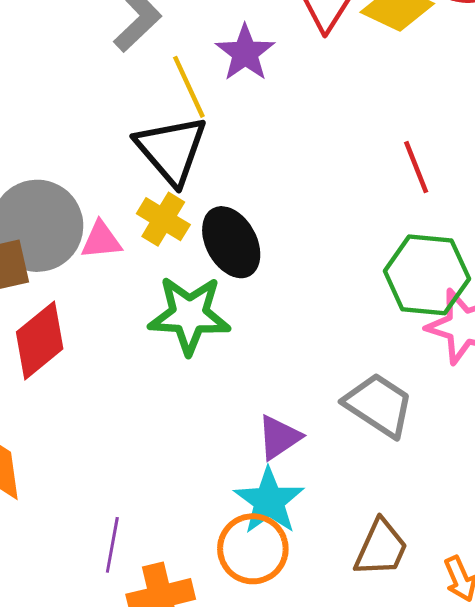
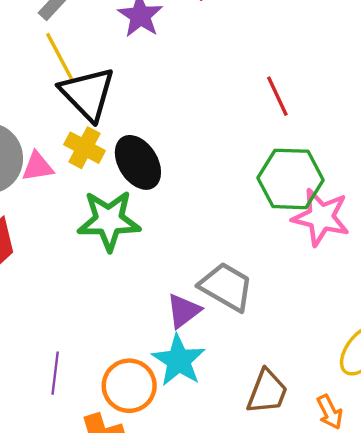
yellow line: (189, 87) -> (60, 56), moved
gray trapezoid: (379, 405) -> (226, 287), moved
purple line: (112, 545) -> (55, 373), moved
orange circle: (253, 549) -> (129, 386), moved

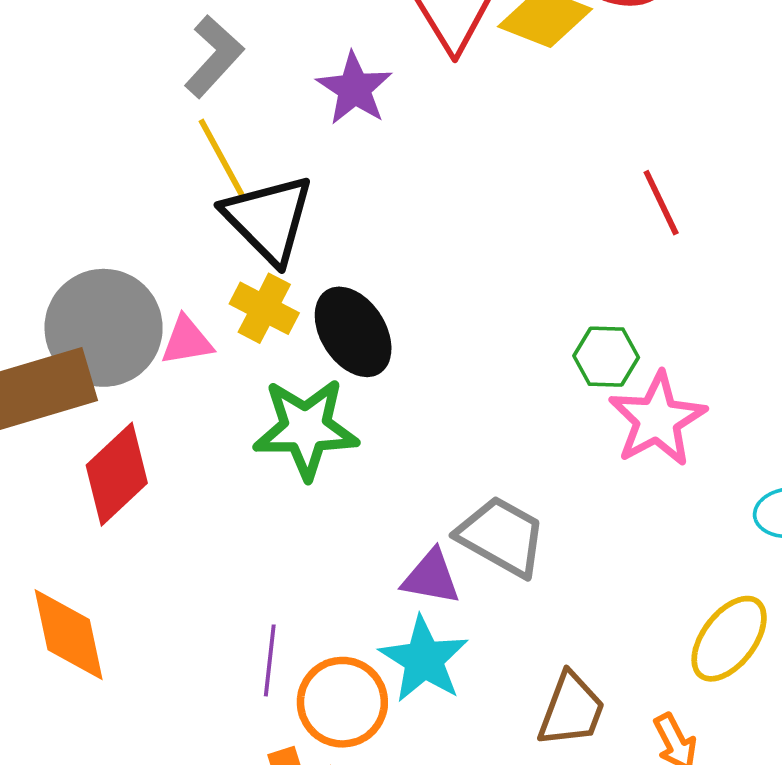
red line: (277, 96) -> (661, 203), moved
green hexagon: (290, 179) -> (606, 357), size x0.6
pink star: (321, 217) -> (657, 419), turned 30
purple triangle: (184, 311) -> (431, 577), turned 48
purple line: (55, 373) -> (270, 660), moved

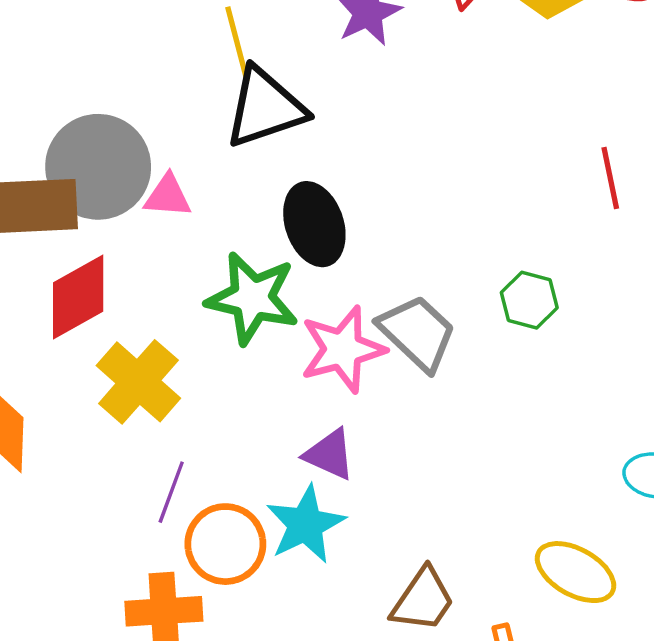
black triangle: (268, 219) -> (265, 108), turned 42
yellow cross: (264, 308) -> (138, 382), moved, size x1.4
pink star: (657, 419) -> (343, 349), moved
gray trapezoid: (501, 536) -> (417, 333), moved
yellow ellipse: (729, 639) -> (576, 572), turned 68

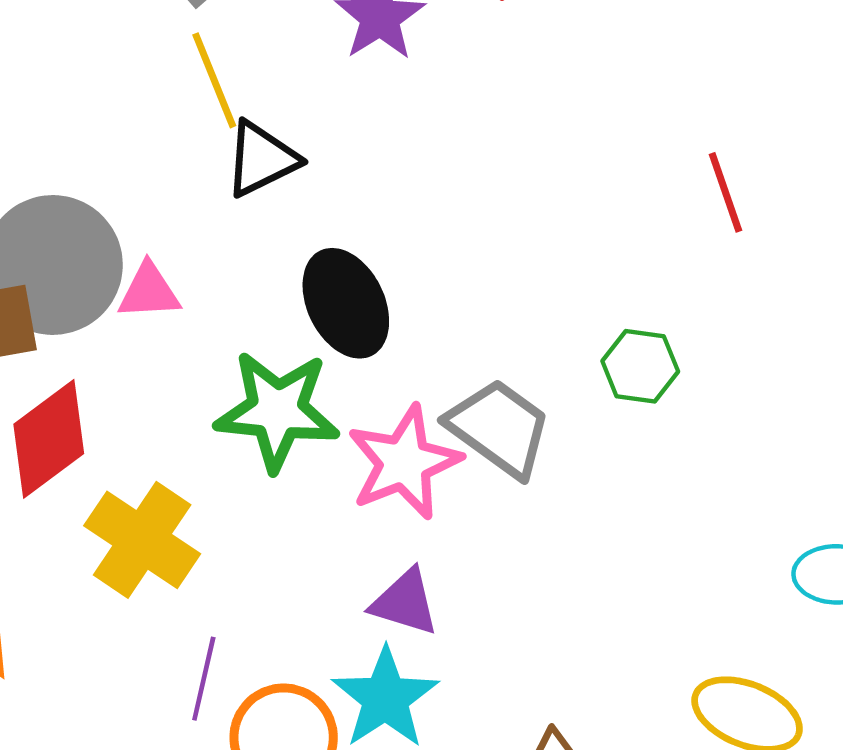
black triangle: (265, 108) -> (261, 159), size x0.7

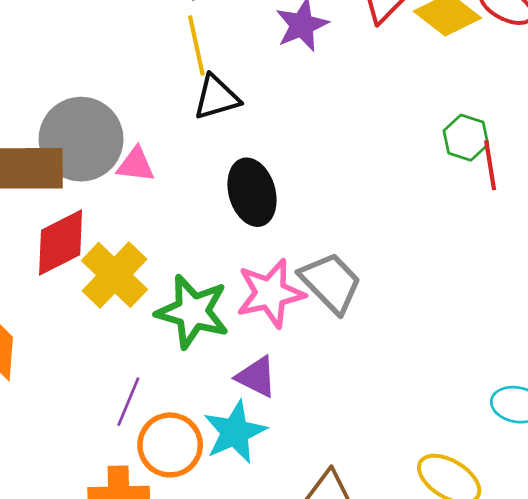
green hexagon: (640, 366) -> (466, 138), moved
green star: (277, 411) -> (193, 312), moved
yellow cross: (142, 540) -> (115, 275), moved

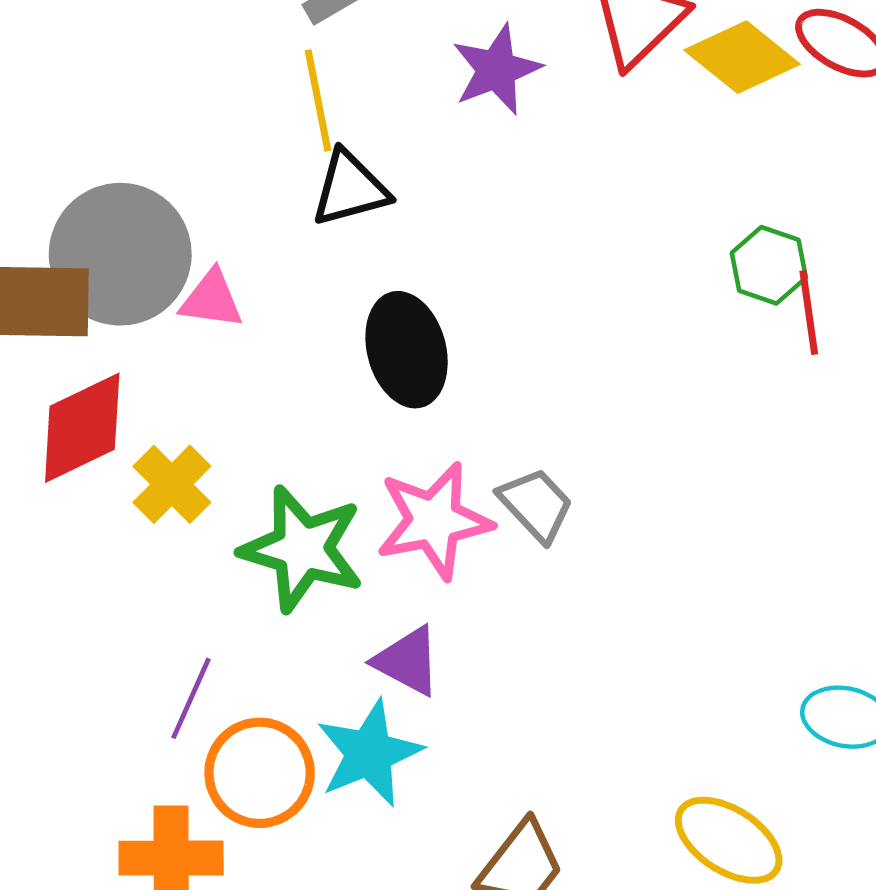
yellow cross: (115, 275) -> (172, 484), size x0.7
gray trapezoid: (331, 282) -> (536, 505), size x0.7

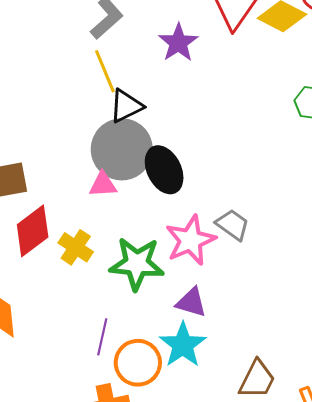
gray circle: (120, 254) -> (122, 149), moved
pink triangle: (211, 299) -> (103, 185), moved

